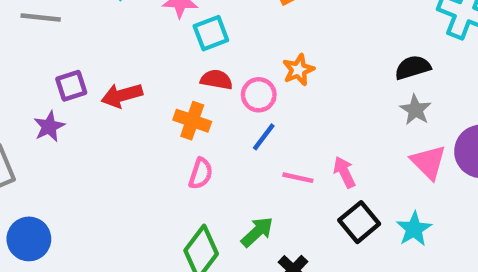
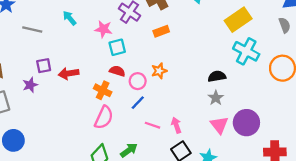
pink semicircle: (201, 174) -> (104, 117), size x1.5

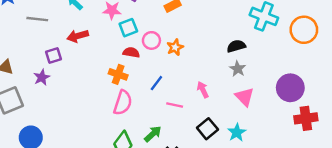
red arrow: (69, 73) -> (78, 36), moved
pink circle: (138, 81) -> (151, 40), moved
purple circle: (246, 123) -> (290, 88), moved
pink arrow: (176, 125) -> (203, 90), moved

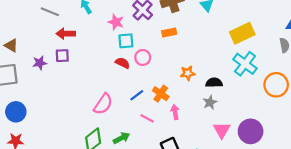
red arrow: (78, 36) -> (66, 34), moved
orange star: (175, 47) -> (188, 73), moved
purple square: (54, 56) -> (62, 56), moved
orange cross: (118, 74) -> (161, 94), moved
pink triangle: (245, 97) -> (222, 130), moved

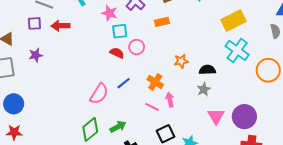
purple square: (62, 56) -> (34, 23), moved
blue line: (137, 95) -> (124, 83), moved
pink line: (147, 118) -> (152, 107), moved

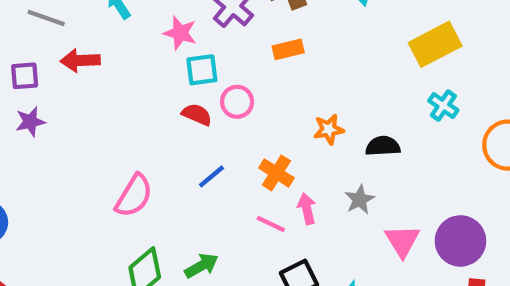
purple square: (34, 23) -> (25, 76), moved
cyan cross: (237, 50) -> (443, 106), size x0.6
gray star: (204, 89) -> (360, 199), moved
pink semicircle: (99, 94) -> (134, 196), moved

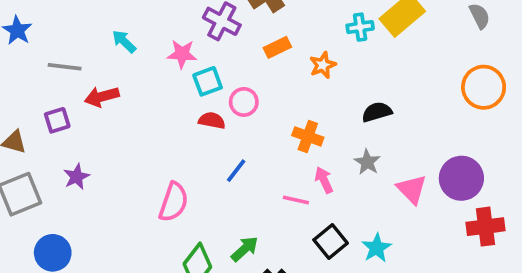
cyan cross: (443, 106) -> (360, 27), moved, turned -30
purple star: (30, 122) -> (76, 177), moved
orange star: (329, 129) -> (323, 65), moved
orange cross: (276, 173) -> (308, 136), moved

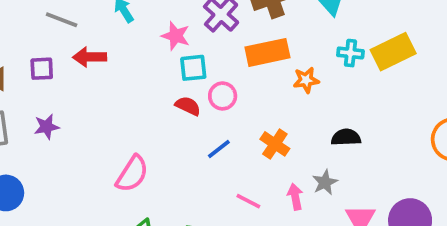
orange rectangle: (277, 47) -> (267, 52), size x1.6
blue line: (236, 171) -> (219, 149), moved
pink arrow: (324, 180) -> (295, 197), moved

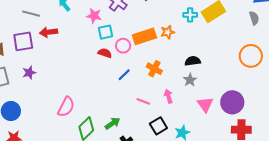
orange rectangle: (267, 52) -> (144, 36), moved
purple square: (42, 69) -> (23, 41), size x1.5
pink semicircle: (132, 174) -> (66, 107), moved
gray star: (325, 182) -> (190, 80), moved

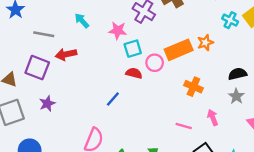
cyan cross: (190, 15) -> (230, 20), turned 32
purple square: (23, 41) -> (37, 68), turned 35
blue line: (124, 75) -> (113, 99), moved

